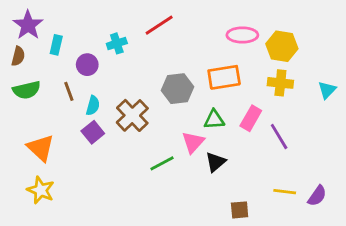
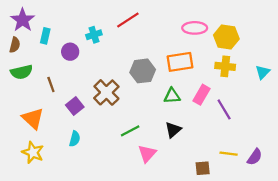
brown line: (69, 91) -> (51, 85), moved
cyan semicircle: (93, 106) -> (75, 139), moved
pink triangle: (193, 142) -> (147, 154), moved
brown square: (240, 210) -> (203, 168), moved

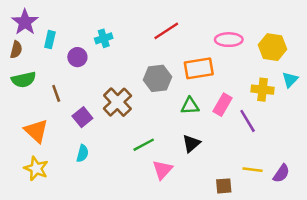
red line: (128, 20) -> (166, 31), moved
pink ellipse: (195, 28) -> (229, 40), moved
yellow hexagon: (226, 37) -> (273, 47), moved
yellow cross: (225, 66) -> (263, 90), moved

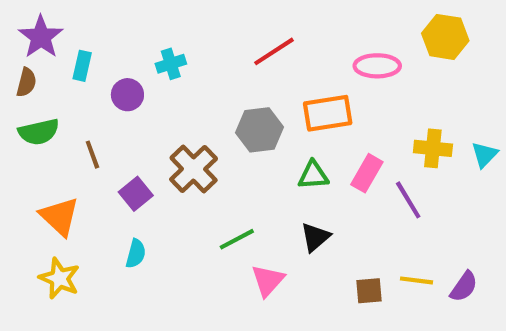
yellow hexagon: (273, 47) -> (445, 37), moved
cyan triangle: (290, 80) -> (484, 155), moved
brown square: (224, 186) -> (369, 291), moved

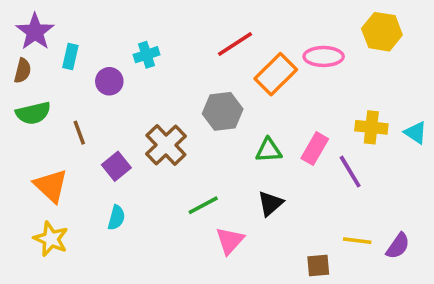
orange rectangle: (328, 113) -> (276, 74), moved, turned -36
cyan triangle: (484, 155) -> (416, 133), turned -40
brown square: (369, 291) -> (318, 265), moved

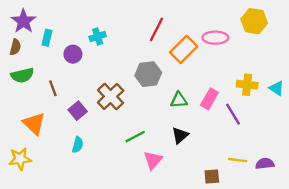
red line: (235, 44) -> (156, 29), turned -30
yellow star: (51, 239) -> (20, 159), moved, turned -30
purple semicircle: (398, 246) -> (265, 164), turned -132

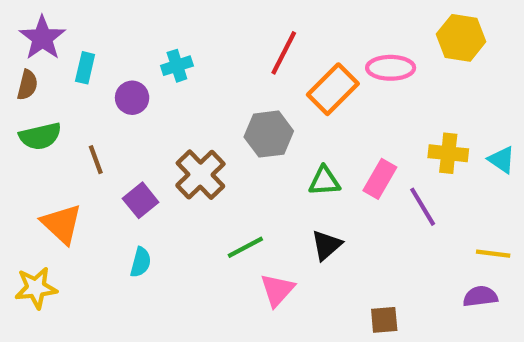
yellow line: (238, 160) -> (493, 254), moved

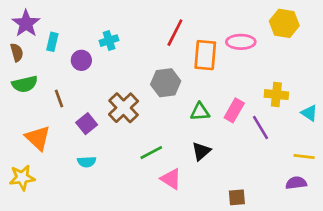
brown semicircle: (27, 85) -> (17, 52), turned -30
orange rectangle: (333, 89) -> (205, 55), turned -40
cyan triangle: (502, 160) -> (309, 113), moved
cyan semicircle: (141, 262) -> (87, 162), turned 72
pink triangle: (277, 290) -> (171, 179), turned -40

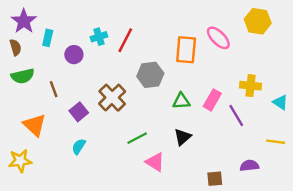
red line: (175, 33) -> (125, 40), moved
pink ellipse: (241, 42) -> (218, 38), turned 45
cyan semicircle: (87, 162) -> (79, 146), turned 126
purple semicircle: (296, 183) -> (249, 166), moved

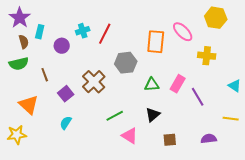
brown semicircle: (15, 47) -> (24, 42), moved
yellow cross: (251, 86) -> (207, 56), moved
brown square: (215, 179) -> (170, 140), moved

